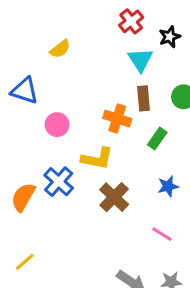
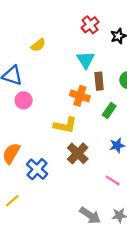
cyan triangle: (140, 60) -> (86, 60), moved
pink circle: (57, 125) -> (24, 100), moved
blue cross: (59, 182) -> (37, 169), moved

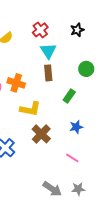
red cross: (90, 25) -> (40, 30), moved
brown rectangle: (99, 81) -> (48, 73), moved
orange cross: (80, 96) -> (16, 83), moved

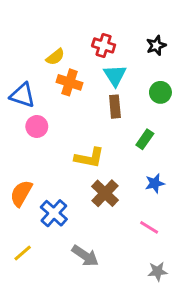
red cross: (40, 30) -> (104, 45), turned -35
green circle: (86, 69) -> (160, 92), moved
orange cross: (16, 83) -> (69, 82), moved
gray arrow: (52, 189) -> (85, 256), moved

